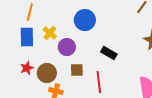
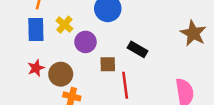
brown square: (77, 70) -> (108, 64), moved

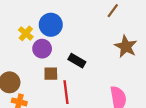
yellow cross: (64, 25) -> (26, 33), moved
purple circle: (85, 42) -> (42, 49), moved

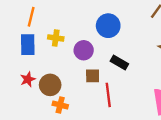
blue circle: (51, 25) -> (108, 26), moved
yellow cross: (26, 33) -> (56, 38), moved, turned -32

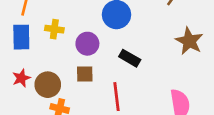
brown square: (93, 76) -> (85, 74), moved

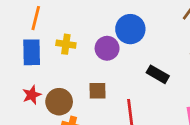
purple circle: (87, 44) -> (107, 48), moved
black rectangle: (130, 58) -> (158, 74), moved

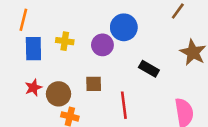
orange line: (36, 18) -> (23, 20), moved

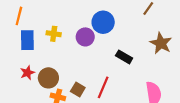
brown square: (94, 84) -> (78, 90), moved, turned 32
red line: (124, 105) -> (103, 87), turned 30

